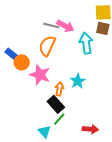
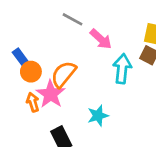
gray line: (51, 25) -> (72, 19), moved
orange semicircle: (47, 46) -> (63, 74), moved
orange arrow: (59, 89) -> (33, 102), moved, turned -40

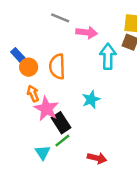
pink arrow: (101, 39) -> (87, 32), turned -30
orange semicircle: (63, 74) -> (57, 66), turned -35
pink star: (51, 94) -> (46, 109), moved

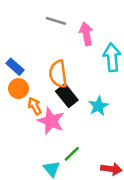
pink arrow: (87, 32) -> (86, 34), turned -102
orange circle: (29, 67) -> (18, 89), moved
black rectangle: (61, 123) -> (67, 96), moved

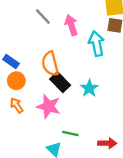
gray line: (56, 21) -> (43, 17), turned 36
orange arrow: (35, 106) -> (17, 105), moved
green line: (72, 154) -> (70, 134), turned 63

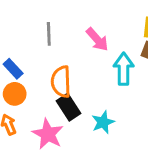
gray line: (43, 17) -> (49, 34), moved, turned 30
pink arrow: (71, 25) -> (97, 39), turned 144

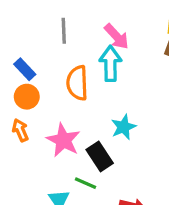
cyan arrow: (124, 69) -> (110, 64), moved
black rectangle: (68, 107) -> (100, 156), moved

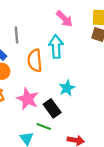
gray line: (64, 31) -> (17, 35), moved
pink arrow: (117, 36) -> (64, 19), moved

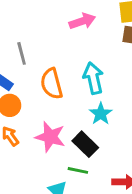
pink arrow: (64, 19) -> (82, 21), turned -54
cyan arrow: (56, 47) -> (93, 78), moved

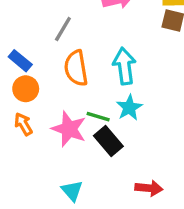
gray line: (22, 53) -> (63, 29), moved, turned 40
green line: (78, 170) -> (98, 117), moved

